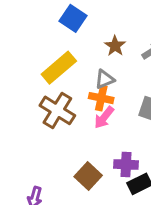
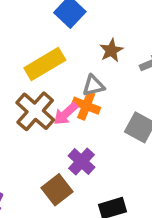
pink arrow: (104, 117) -> (66, 114), moved
purple cross: (126, 164) -> (81, 162), moved, turned 30

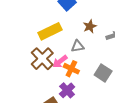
orange cross: (86, 106) -> (71, 69), moved

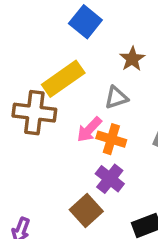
brown cross: (42, 59) -> (34, 113), moved, turned -30

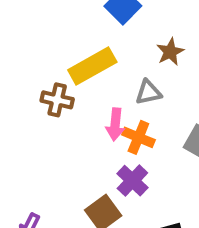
brown cross: (34, 113) -> (57, 100), size x0.7
pink arrow: (89, 129) -> (115, 124), turned -44

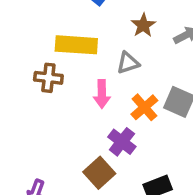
yellow rectangle: (92, 66) -> (76, 45), turned 39
orange cross: (138, 137) -> (144, 107), moved, turned 32

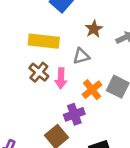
brown cross: (48, 78) -> (39, 72), moved, turned 30
purple cross: (122, 142) -> (74, 114), turned 30

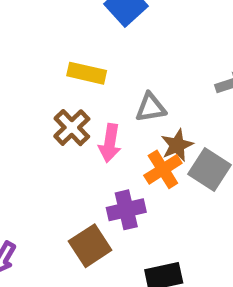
brown star: (94, 29) -> (177, 145), moved
yellow rectangle: (44, 41) -> (87, 73), size x0.7

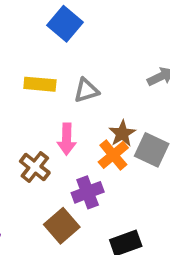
gray triangle: (151, 108) -> (86, 90), moved
brown cross: (72, 128) -> (35, 167), moved

